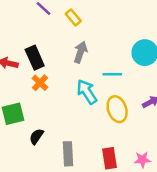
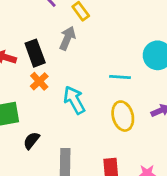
gray arrow: (80, 52) -> (67, 38), moved
cyan arrow: (87, 92) -> (74, 100), moved

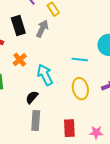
black rectangle: (35, 53) -> (18, 25), moved
black semicircle: (31, 141) -> (32, 97), moved

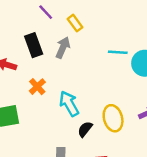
cyan line: (80, 60) -> (118, 52), moved
black semicircle: (32, 97) -> (85, 129), moved

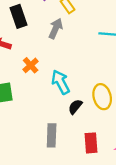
black rectangle: (34, 45) -> (19, 16), moved

